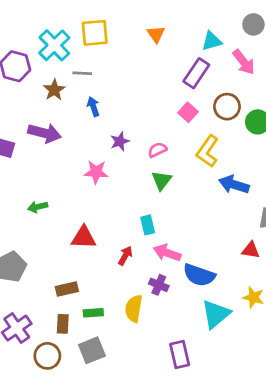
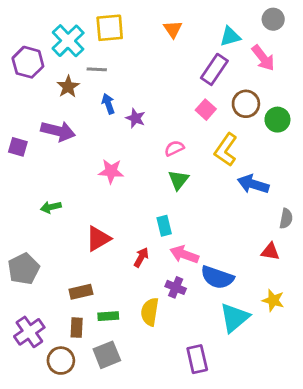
purple star: (120, 141) -> (135, 118), moved, turned -30
red triangle: (84, 238) -> (98, 239), turned -32

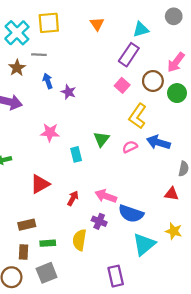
pink arrow: (263, 58) -> (176, 62), moved, turned 75
pink semicircle: (174, 148) -> (130, 147), moved
cyan rectangle: (164, 226) -> (76, 154), moved

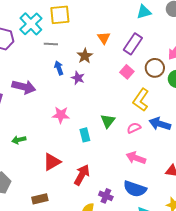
orange triangle: (97, 24) -> (104, 38), moved
cyan triangle: (141, 29) -> (144, 12), moved
brown star: (17, 68) -> (85, 56), moved
pink arrow: (106, 196) -> (136, 158), moved
red arrow: (73, 198) -> (82, 175), size x1.5

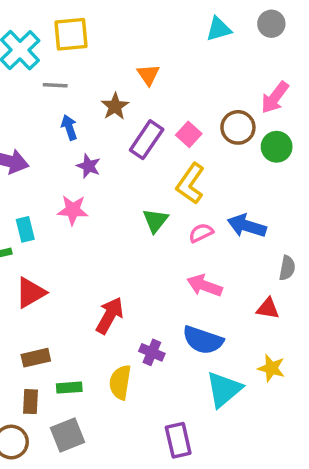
purple rectangle: (133, 44) -> (147, 140), moved
purple star: (78, 78) -> (89, 166), moved
yellow L-shape: (141, 100) -> (190, 184), moved
cyan rectangle: (85, 135) -> (25, 229), moved
red triangle: (52, 162) -> (31, 293), moved

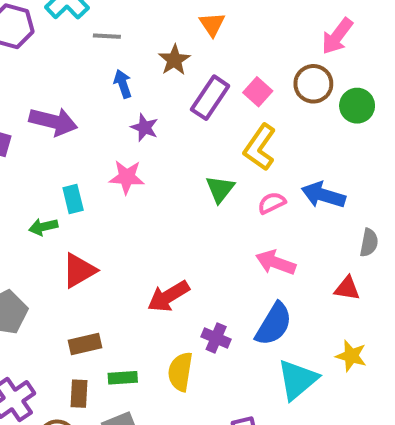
pink arrow: (275, 98) -> (337, 36), moved
red arrow: (110, 315) -> (168, 296), turned -150
blue semicircle: (203, 340) -> (274, 324), turned -78

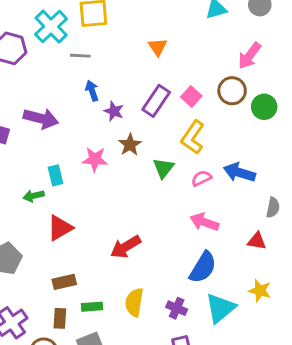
brown star: (174, 60) -> (130, 145), moved
purple star: (145, 127) -> (114, 111), moved
purple cross: (216, 338) -> (177, 308), moved

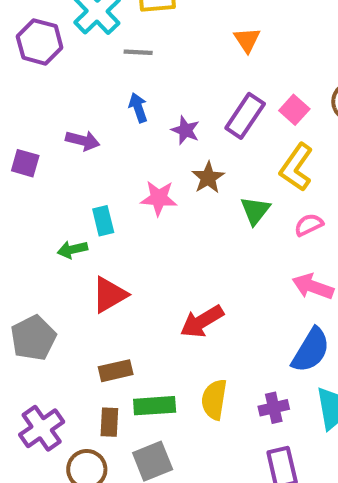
blue arrow: (92, 91) -> (138, 108), moved
purple arrow: (41, 118) -> (83, 141), size x0.7
green rectangle: (92, 307) -> (155, 406), size x1.4
purple cross: (177, 308) -> (274, 408), turned -36

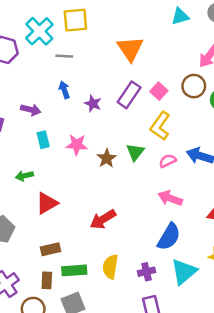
orange triangle: (247, 40) -> (130, 49), size x1.6
brown star: (208, 178) -> (107, 158), moved
cyan rectangle: (103, 221) -> (43, 140), moved

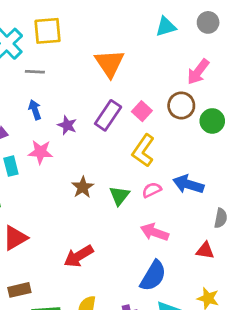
pink star: (77, 145) -> (40, 152), moved
green triangle: (135, 152) -> (119, 196), moved

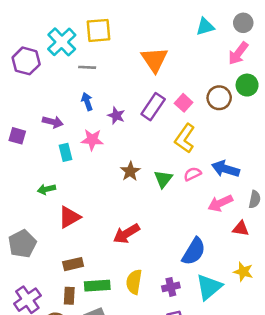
pink arrow: (198, 72) -> (238, 53), moved
green circle: (212, 121) -> (247, 85), moved
pink arrow: (155, 232) -> (220, 203), moved, turned -45

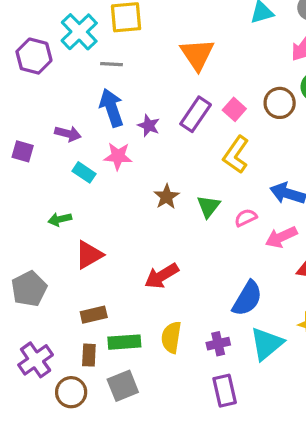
blue arrow: (87, 102) -> (112, 108), size x1.6
cyan rectangle: (65, 152) -> (84, 172), turned -42
pink semicircle: (192, 174) -> (246, 218), moved

